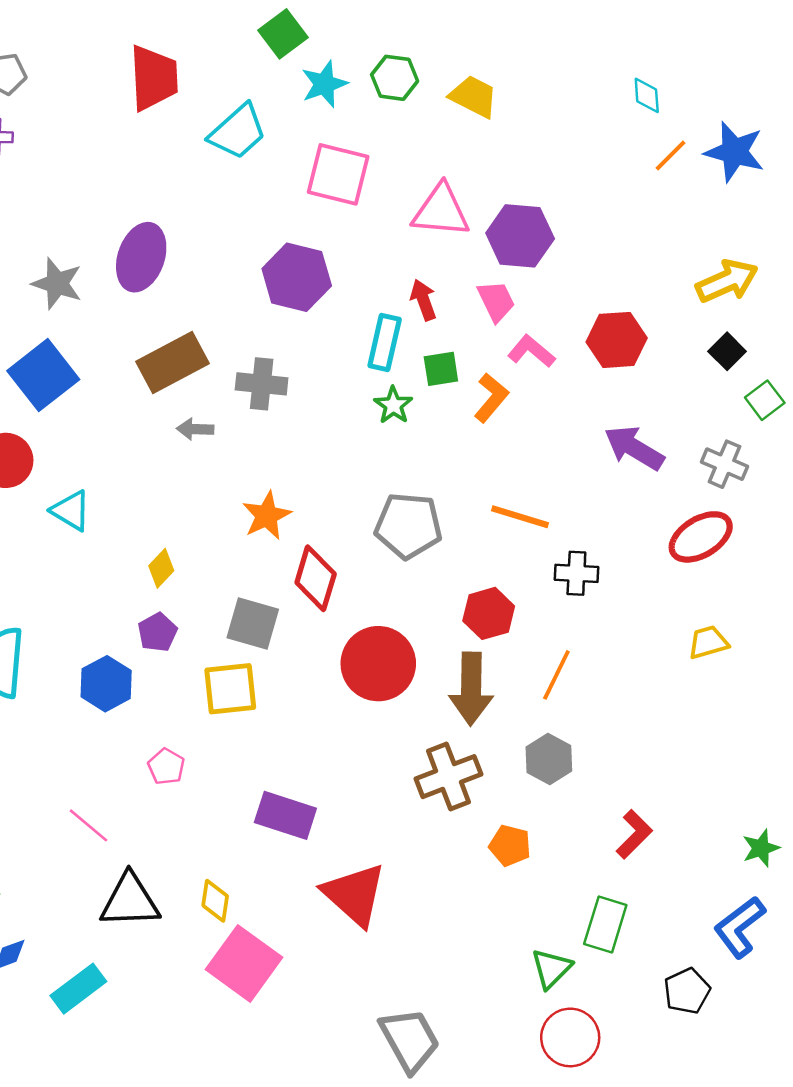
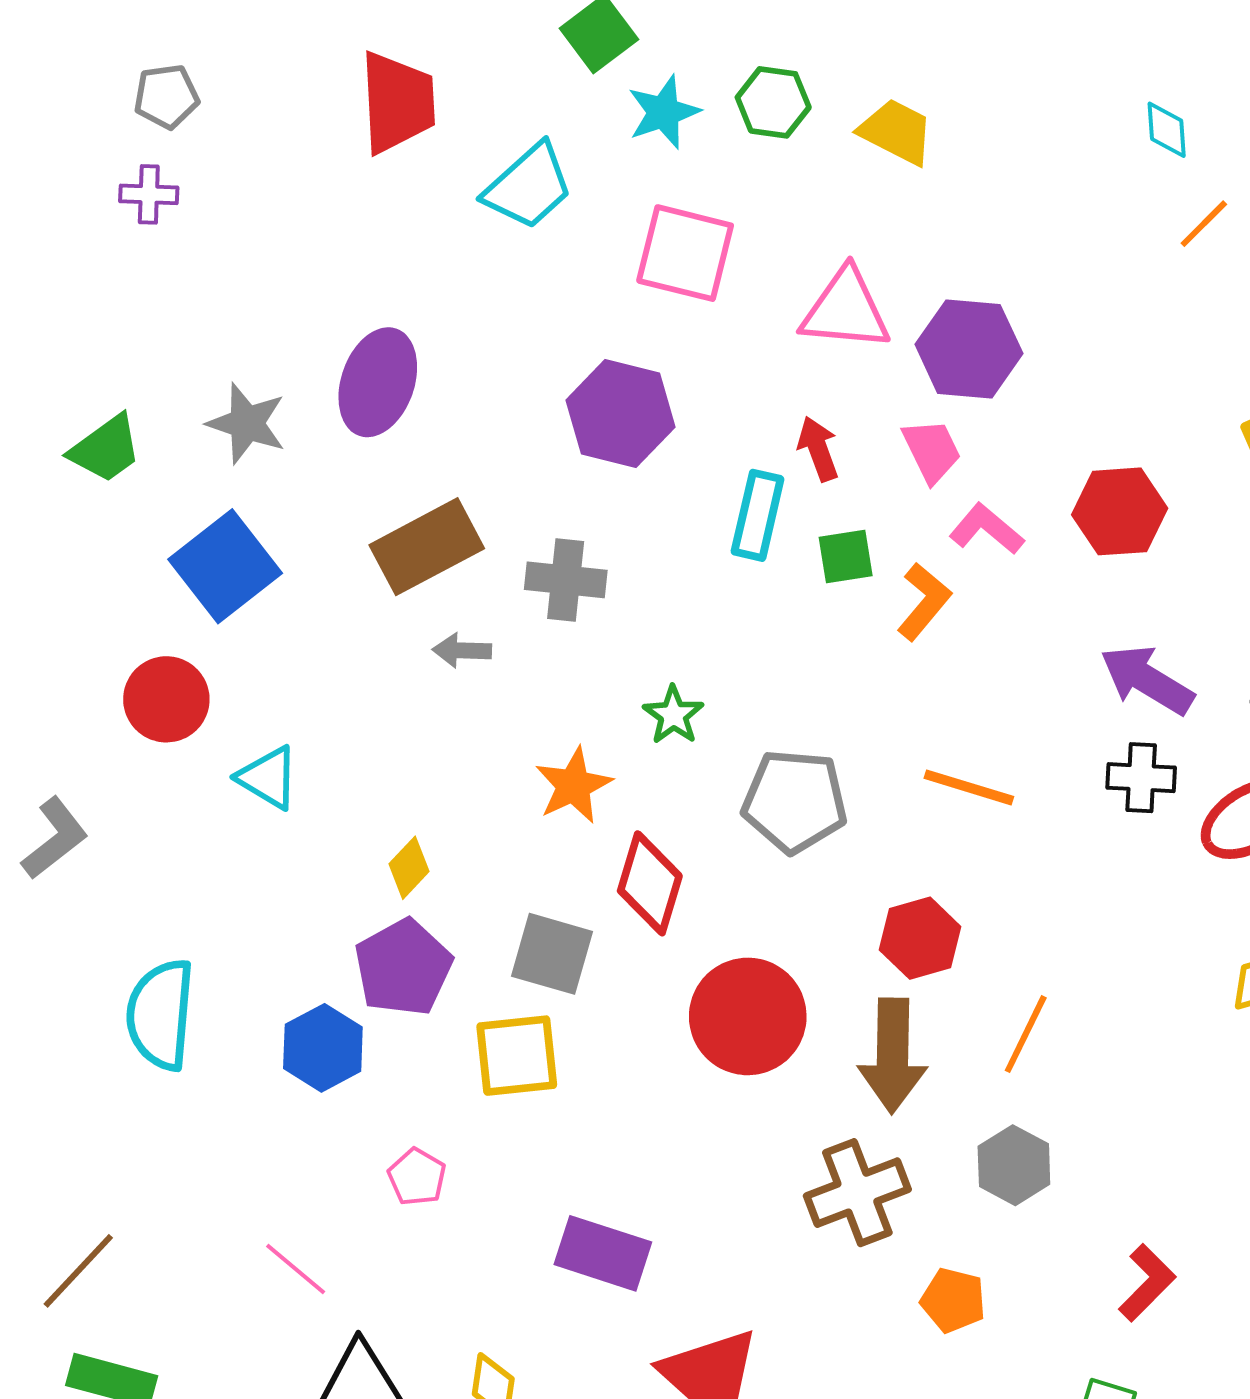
green star: (393, 405) -> (673, 715), moved
black cross: (576, 573) -> (1141, 778), moved
purple pentagon: (157, 632) -> (403, 968), size x1.6

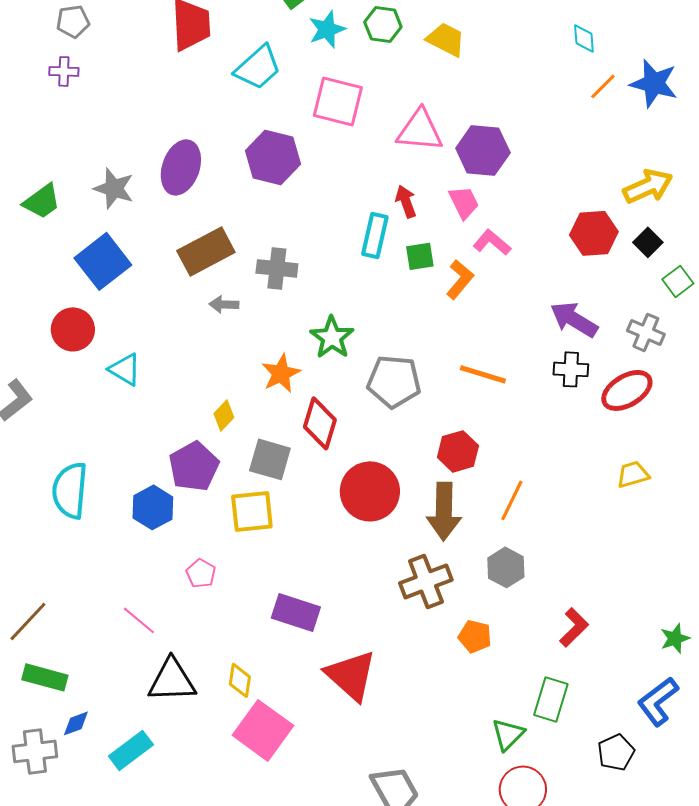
purple hexagon: (620, 414) -> (273, 157), moved
red hexagon: (1120, 511) -> (594, 233), moved
green star: (673, 715) -> (332, 337), size x1.4
yellow diamond: (409, 868) -> (224, 415), moved

